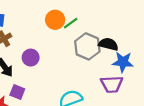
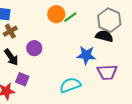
gray hexagon: (87, 46) -> (109, 20), moved
blue star: (123, 62) -> (86, 55), moved

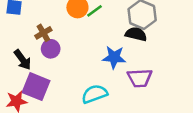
brown cross: (10, 31) -> (43, 33), moved
purple square: (22, 79) -> (36, 87), size x1.6

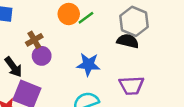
blue star: (114, 57) -> (88, 64), moved

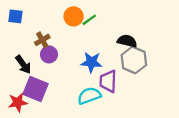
gray hexagon: (134, 21) -> (134, 60), moved
purple trapezoid: (132, 85) -> (108, 81), moved, turned 95

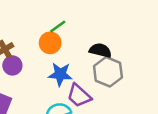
orange circle: (74, 16) -> (50, 43), moved
purple trapezoid: (108, 81) -> (79, 96), turned -50

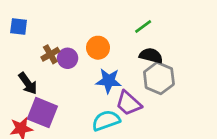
green line: (58, 27) -> (143, 26), moved
purple circle: (12, 65) -> (68, 58), moved

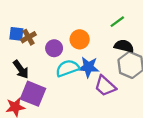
blue square: (19, 26) -> (16, 34), moved
brown cross: (50, 54) -> (29, 37), moved
cyan semicircle: (106, 121) -> (67, 68), moved

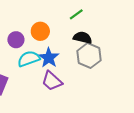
blue star: (88, 67) -> (49, 58), turned 30
purple trapezoid: (105, 86) -> (52, 81), moved

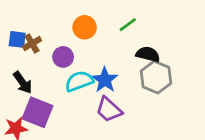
green line: (76, 14) -> (128, 25), moved
orange circle: (40, 31) -> (85, 27), moved

